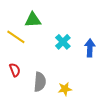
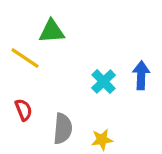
cyan cross: (63, 42) -> (104, 82), moved

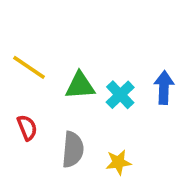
green triangle: (52, 31) -> (80, 86), moved

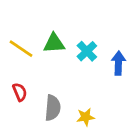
green triangle: (80, 86) -> (54, 43), moved
cyan cross: (120, 95) -> (87, 51), moved

